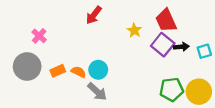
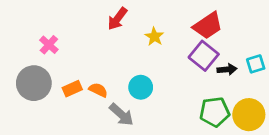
red trapezoid: (166, 21) -> (208, 26), turned -100
yellow star: (134, 30) -> (154, 37), moved
black arrow: (181, 47) -> (227, 69), moved
cyan circle: (98, 70) -> (141, 87), moved

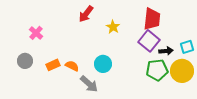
red trapezoid: (208, 26) -> (152, 19), turned -50
gray circle: (34, 83) -> (25, 61), size x0.6
green pentagon: (215, 112) -> (157, 70), moved
yellow circle: (249, 115) -> (182, 71), moved

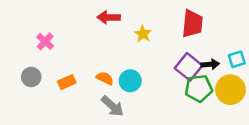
red arrow: (86, 14) -> (109, 17), turned 54
purple square: (149, 41) -> (189, 67), moved
orange semicircle: (72, 66) -> (105, 78), moved

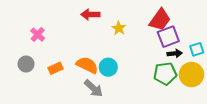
red trapezoid: (192, 24) -> (160, 20), turned 30
purple square: (189, 67) -> (168, 37), moved, turned 30
orange semicircle: (105, 78) -> (87, 65), size x1.5

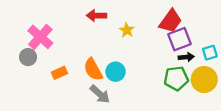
pink cross: (38, 35) -> (40, 37), size x1.6
gray circle: (26, 64) -> (28, 57), moved
orange semicircle: (87, 65) -> (93, 69), turned -145

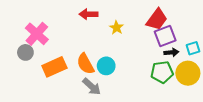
orange rectangle: (59, 73) -> (54, 67), size x1.6

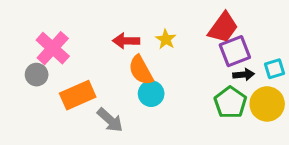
red arrow: (89, 14) -> (126, 41), moved
orange semicircle: (85, 64) -> (141, 70), moved
green pentagon: (162, 72) -> (230, 102), turned -30
gray arrow: (92, 87) -> (110, 120), moved

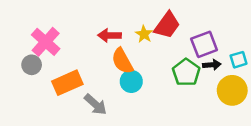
red trapezoid: (223, 28) -> (167, 25), moved
green pentagon: (230, 102) -> (186, 72), moved

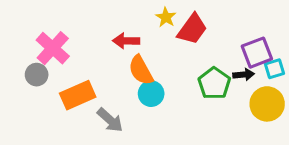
yellow star: (144, 34) -> (166, 17), moved
purple square: (204, 44) -> (257, 53), moved

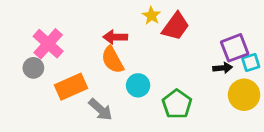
orange semicircle: (141, 70) -> (113, 60), moved
green pentagon: (214, 83) -> (177, 104), moved

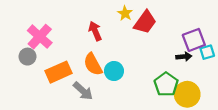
red arrow: (115, 37) -> (95, 31), turned 66
orange semicircle: (113, 60) -> (93, 64), moved
yellow circle: (244, 95) -> (187, 94), moved
green pentagon: (177, 104) -> (166, 84), moved

